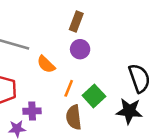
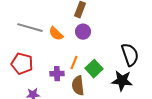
orange semicircle: (46, 64) -> (56, 34), moved
purple cross: (32, 111) -> (57, 74), moved

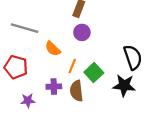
orange semicircle: (56, 34) -> (53, 49), moved
purple cross: (57, 74) -> (54, 87), moved

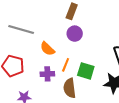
green square: (94, 72) -> (86, 71), turned -30
purple cross: (54, 87) -> (47, 74), moved

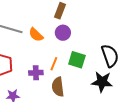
orange semicircle: (47, 49) -> (36, 35), moved
green square: (86, 71) -> (77, 60), moved

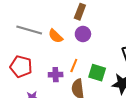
green square: (77, 60) -> (97, 73), moved

